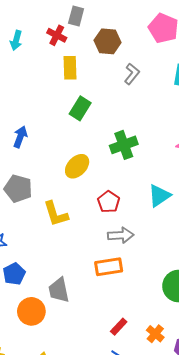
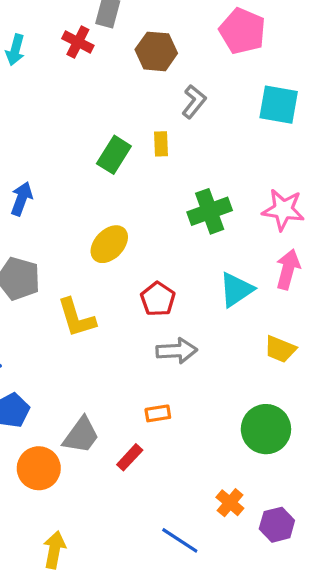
yellow rectangle: (70, 68) -> (161, 144), moved, size x0.7
green cross: (124, 145) -> (210, 211), moved
orange rectangle: (109, 267) -> (158, 413), moved, size x0.6
gray trapezoid: (59, 290) -> (81, 435), turned -132
red rectangle: (119, 327) -> (130, 457), moved

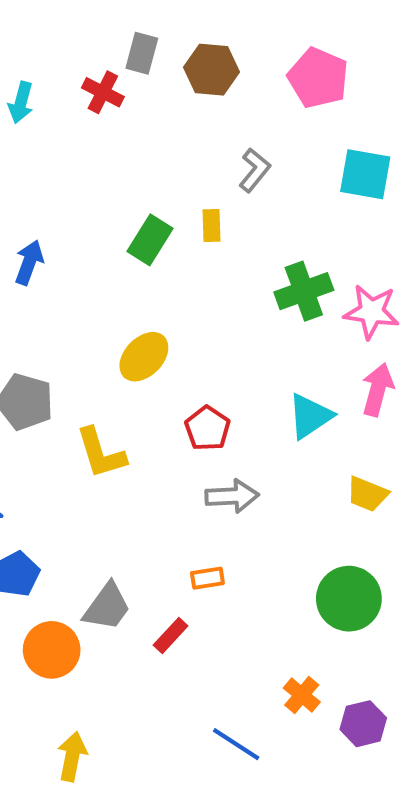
brown hexagon: (156, 51) -> (212, 70), moved
blue arrow: (22, 199) -> (29, 262), moved
green cross: (210, 211) -> (304, 291), moved

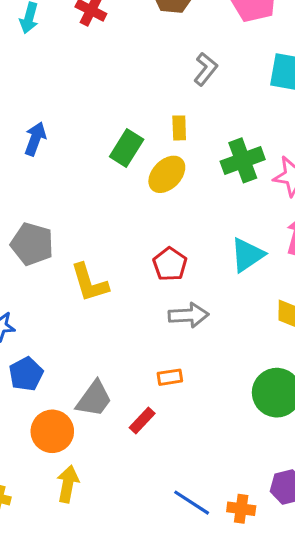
yellow rectangle: (212, 226) -> (179, 128), moved
green rectangle: (150, 240) -> (127, 148), moved
yellow ellipse: (144, 357) -> (167, 174), moved
orange cross: (302, 695) -> (241, 509), moved, turned -32
yellow arrow: (72, 756) -> (68, 484), moved

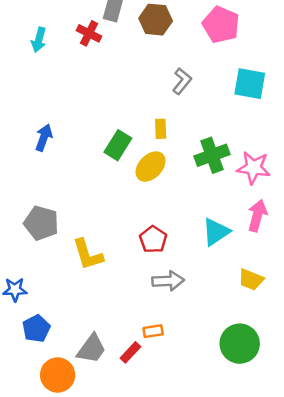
red rectangle: (142, 421) -> (130, 352), moved

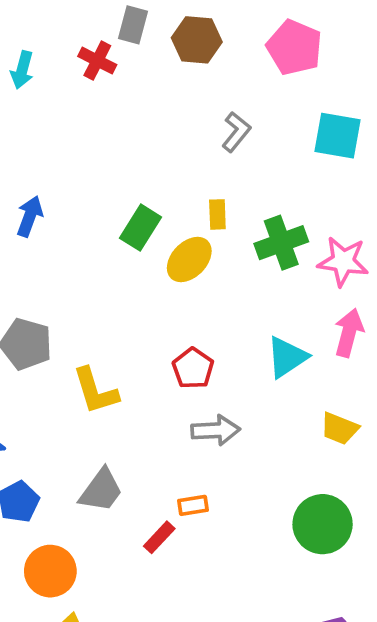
yellow rectangle: (161, 129) -> (217, 214), moved
gray trapezoid: (92, 349) -> (101, 490), moved

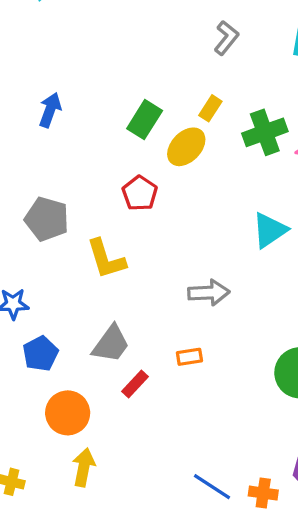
yellow rectangle: (217, 214) -> (210, 108), turned 35
red pentagon: (193, 368) -> (140, 193), moved
red rectangle: (159, 537) -> (135, 384), moved

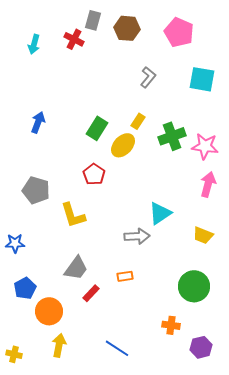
cyan triangle: (270, 230) -> (160, 213), moved
blue pentagon: (40, 354) -> (25, 288), moved
blue line: (212, 487) -> (117, 348), moved
orange cross: (263, 493) -> (171, 325), moved

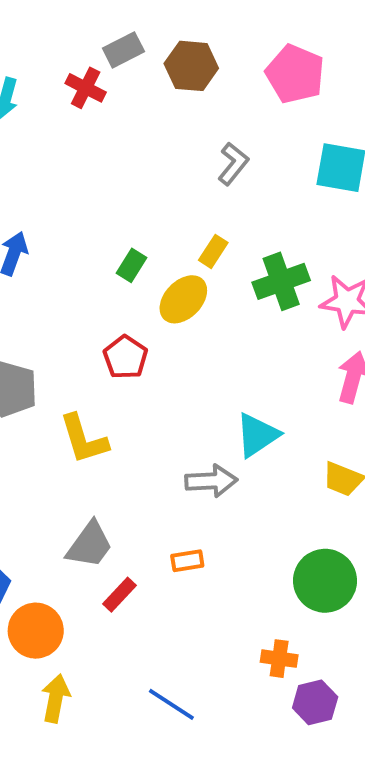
gray rectangle: (93, 20) -> (123, 50), turned 48
green rectangle: (97, 128) -> (131, 265), size x0.7
purple hexagon: (201, 347) -> (315, 702), moved

